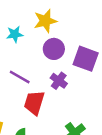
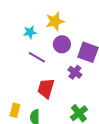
purple line: (20, 77) -> (37, 57), moved
purple cross: (59, 81) -> (75, 72), moved

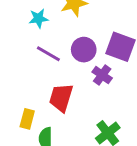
purple circle: (62, 44) -> (84, 50), moved
yellow rectangle: (15, 110) -> (27, 119), moved

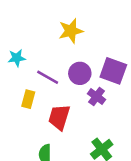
cyan star: (38, 18) -> (17, 58), moved
yellow rectangle: (27, 119) -> (28, 99), moved

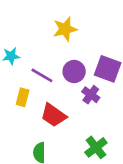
red trapezoid: (59, 117) -> (53, 115), turned -72

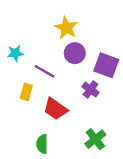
yellow star: (65, 29) -> (66, 28), turned -30
purple circle: (74, 71) -> (75, 53), moved

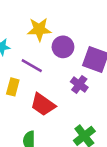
yellow star: (66, 28) -> (39, 29), moved, turned -30

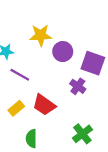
purple line: (32, 66) -> (20, 75), moved
yellow rectangle: (13, 87) -> (16, 108), moved, turned 35

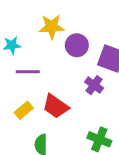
purple line: (20, 75) -> (28, 72), turned -30
green cross: (82, 134) -> (99, 139), turned -30

